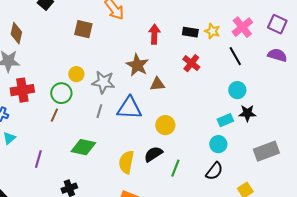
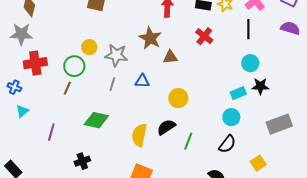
black line: (235, 56) -> (248, 29), turned 30
blue triangle: (129, 108) -> (142, 81), size x0.6

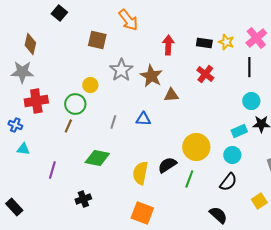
gray star: (116, 55) -> (121, 70), moved, turned 30
yellow circle: (178, 98) -> (196, 147), moved, size x1.4
cyan triangle: (22, 111) -> (23, 149), turned 48

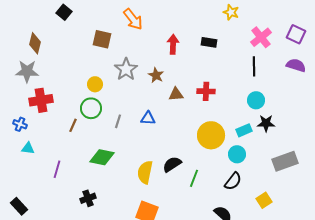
yellow star: (226, 42) -> (231, 12), moved
red cross: (205, 74) -> (206, 91), moved, turned -36
brown star: (151, 76) -> (156, 75), size x0.7
green circle: (75, 104) -> (91, 108), moved
yellow circle: (196, 147) -> (211, 135), moved

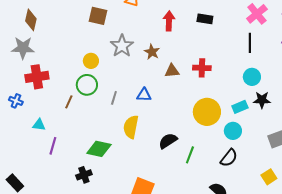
cyan triangle: (28, 148) -> (39, 125), moved
green diamond: (102, 157) -> (99, 149), moved
yellow semicircle: (145, 172) -> (131, 127), moved
yellow square: (264, 200) -> (269, 177), moved

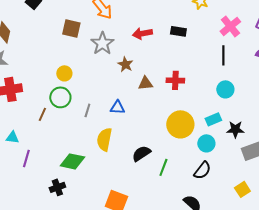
red arrow: (169, 21) -> (142, 33), turned -102
gray star: (122, 46) -> (102, 43), moved
black star: (262, 100) -> (235, 129), moved

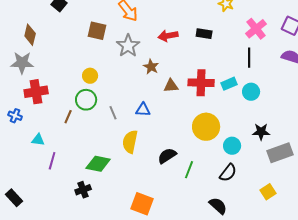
red cross: (175, 80) -> (201, 83), size x1.4
gray line: (87, 110) -> (113, 113), turned -40
cyan rectangle: (213, 119) -> (229, 84), moved

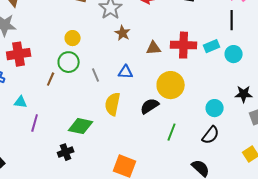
brown star: (151, 67) -> (123, 33), moved
yellow circle: (206, 127) -> (171, 85), moved
black semicircle: (167, 156) -> (150, 106), moved

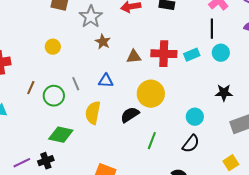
cyan circle: (234, 54) -> (221, 53), moved
green circle: (69, 62) -> (54, 96), moved
black star: (244, 94) -> (224, 93), moved
purple line: (35, 123) -> (22, 163), moved, turned 48

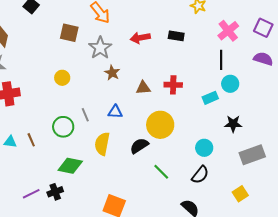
red cross: (164, 54) -> (173, 85), size x0.7
cyan rectangle: (192, 55) -> (210, 98), moved
brown line: (31, 88) -> (31, 140), moved, turned -48
green line: (152, 141) -> (161, 172), turned -66

